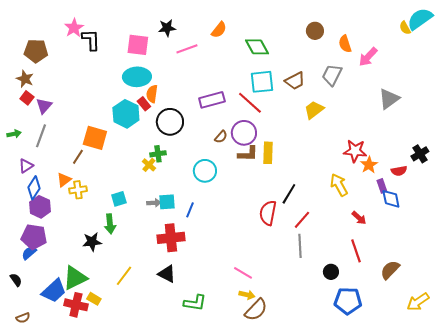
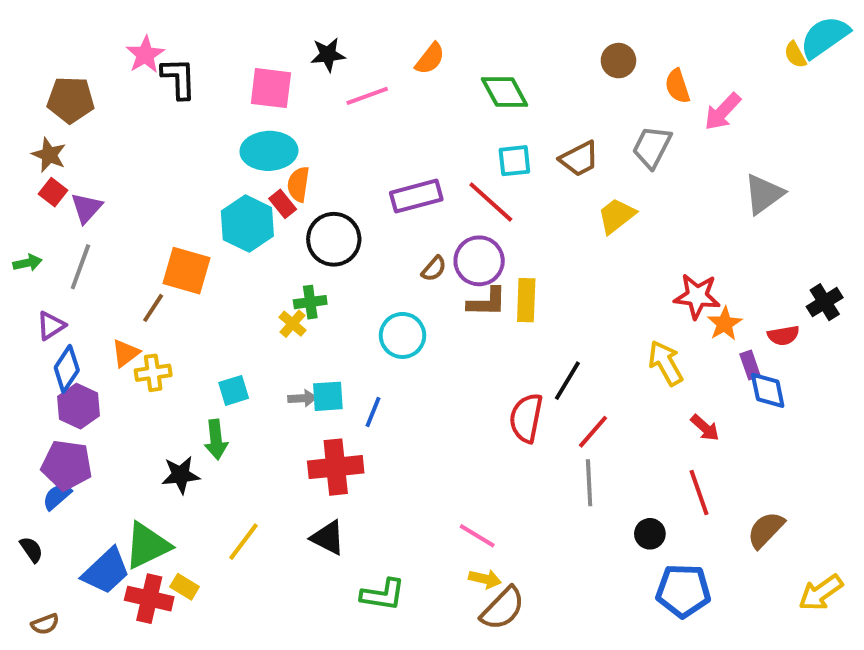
cyan square: (262, 82) -> (514, 161), size x0.7

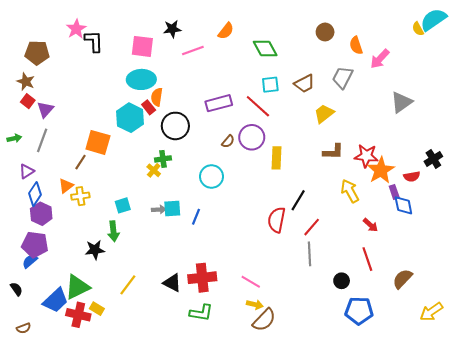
brown L-shape: (487, 302) -> (333, 152), moved
orange star: (725, 324) -> (381, 170), size x1.5
red cross: (336, 467) -> (202, 278), moved

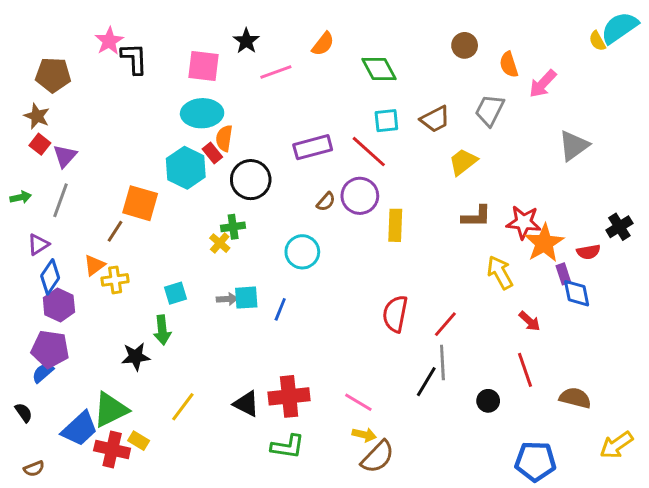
black star: (172, 29) -> (246, 41), turned -30
black line: (298, 200) -> (426, 382), moved
brown semicircle: (402, 279) -> (575, 398), turned 60
blue pentagon: (359, 311) -> (535, 461), moved

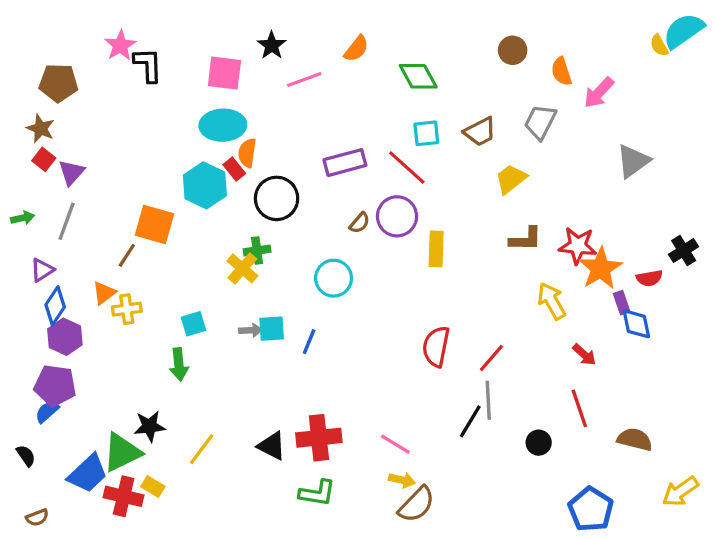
yellow cross: (220, 243) -> (242, 268), size x1.4
black star: (136, 357) -> (150, 426), moved
blue pentagon: (535, 461) -> (591, 509), turned 30

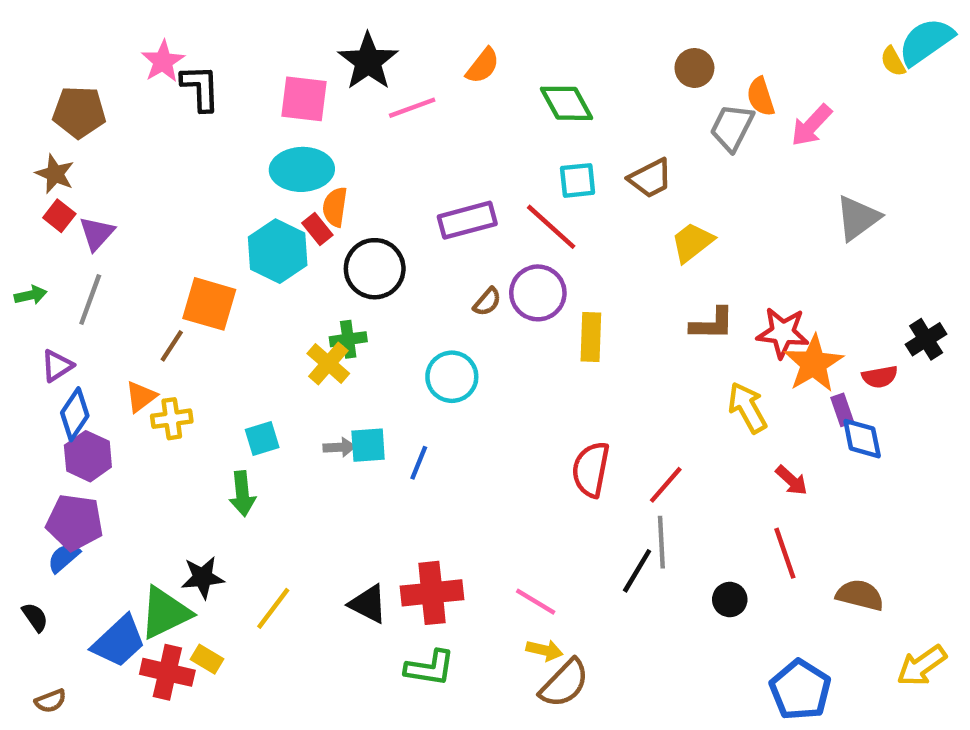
black star: (272, 45) -> (368, 61), size x1.5
gray trapezoid: (540, 122) -> (732, 128), moved

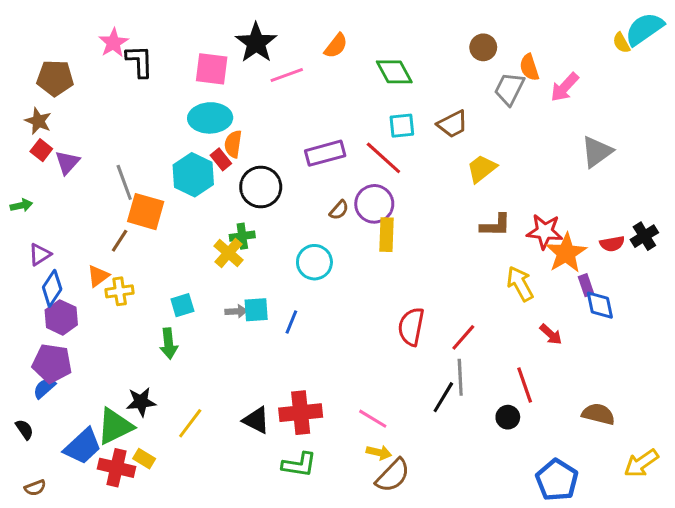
gray line: (90, 300) -> (124, 182), moved, turned -40
yellow rectangle: (591, 337) -> (387, 235), moved
red semicircle: (880, 377) -> (612, 244), moved
red line: (785, 553) -> (525, 385), moved

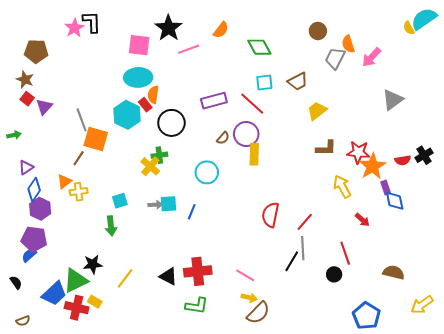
black L-shape: (140, 61) -> (92, 22), moved

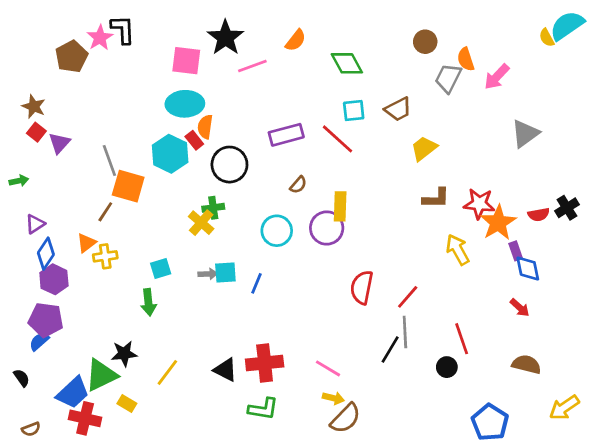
brown pentagon: (36, 51) -> (72, 57), moved, turned -30
purple circle: (246, 134) -> (327, 228), moved
red arrow: (362, 220) -> (520, 308), moved
red cross: (77, 308) -> (85, 418), moved

